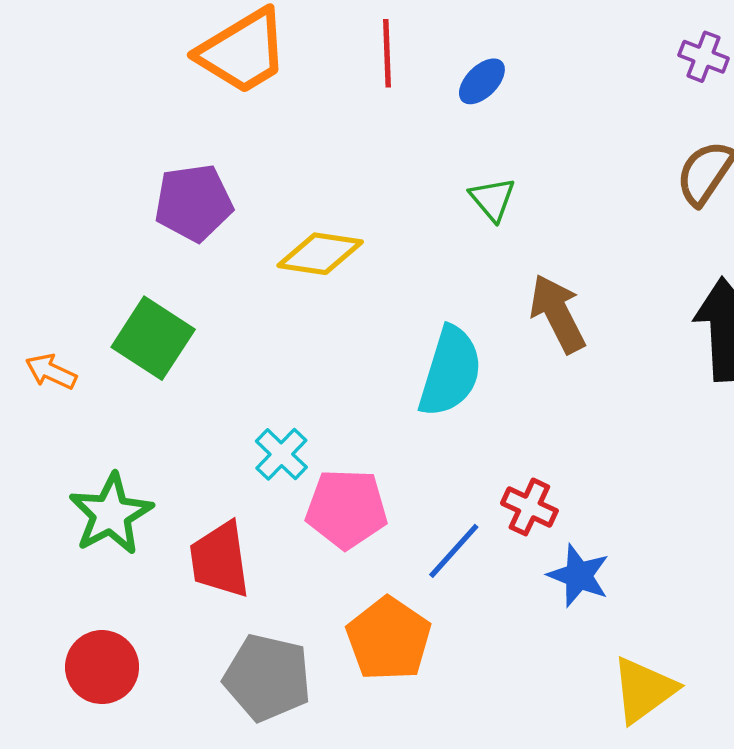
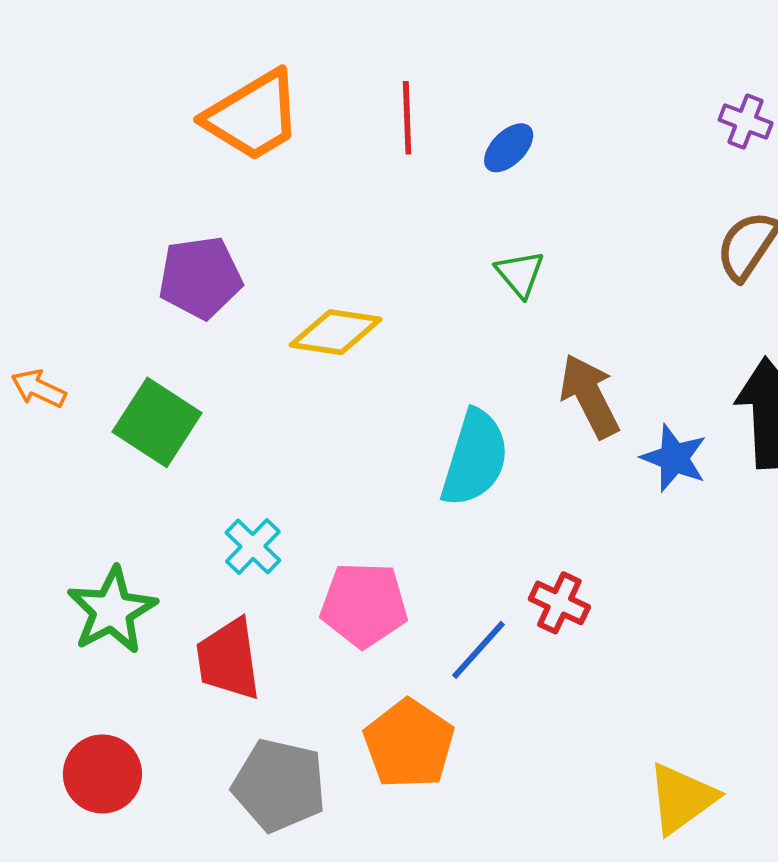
orange arrow: (51, 372) -> (39, 389), moved
cyan cross: (281, 454) -> (253, 546), moved
blue star: (579, 576) -> (674, 458), moved

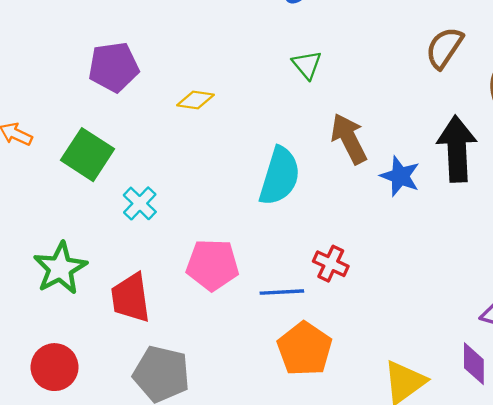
yellow diamond: (336, 332) -> (195, 100), size x0.7
cyan cross: (253, 546) -> (140, 203), moved
blue line: (479, 650) -> (282, 292), turned 45
orange pentagon: (409, 744) -> (305, 349), moved

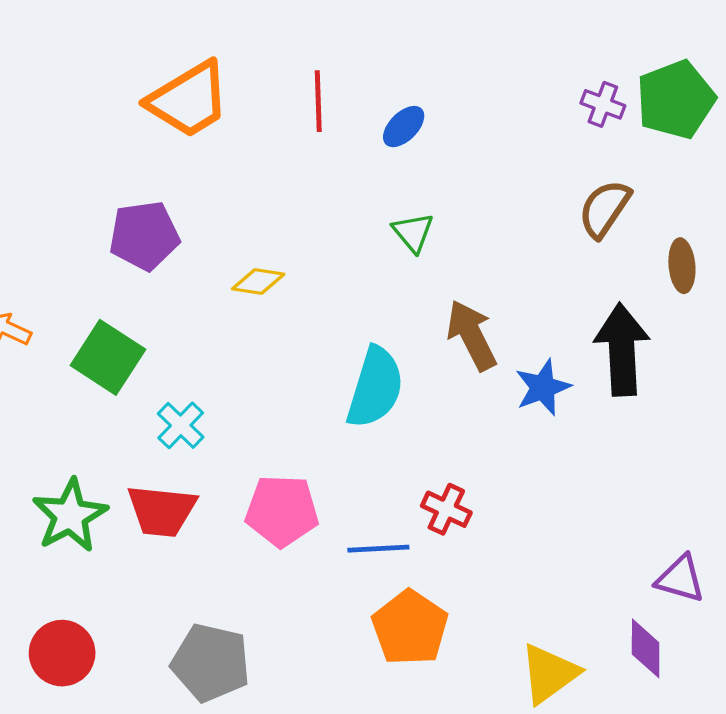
blue star: (400, 176) -> (543, 387), turned 30
red trapezoid: (131, 298) -> (162, 511), moved, turned -76

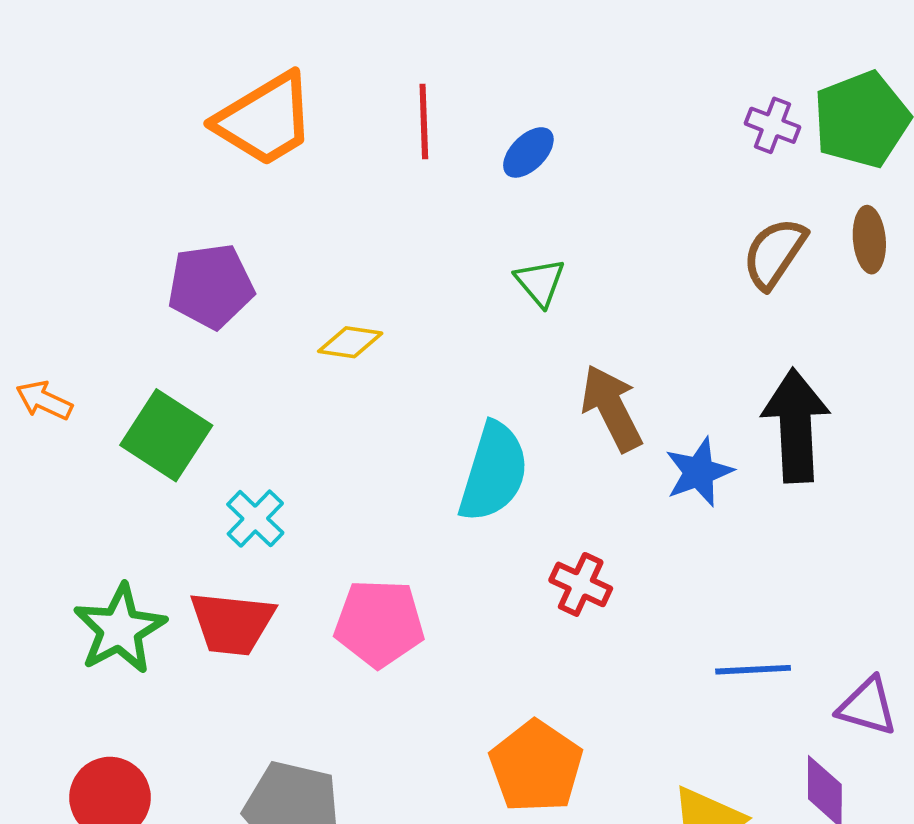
brown ellipse: (682, 266) -> (869, 240), moved
red cross: (446, 509) -> (581, 584), moved
blue line: (378, 549) -> (753, 670), moved

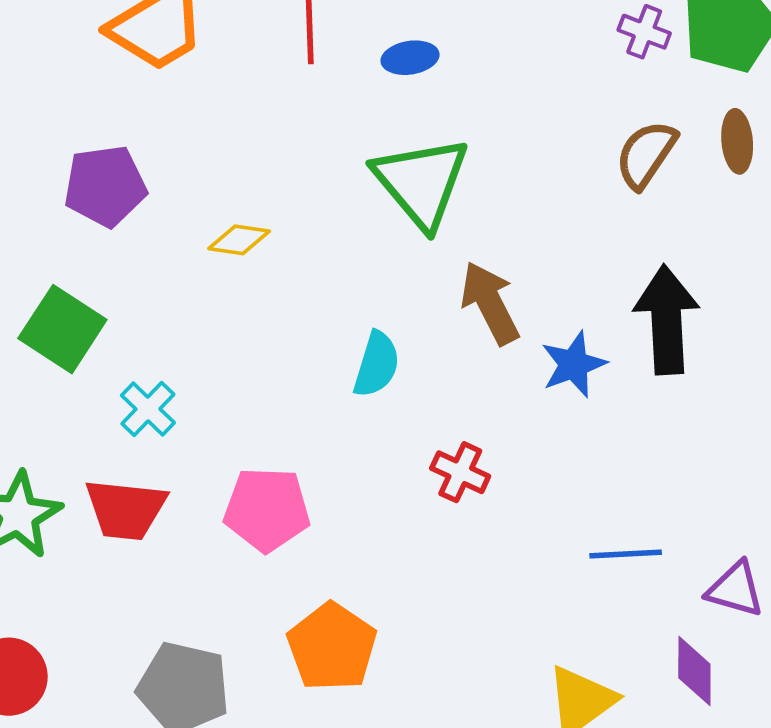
blue ellipse: (528, 152) -> (410, 58), turned 36
green triangle: (540, 282) -> (421, 182), size x2.0
cyan semicircle: (494, 472) -> (377, 364), size x0.7
orange pentagon: (536, 767) -> (332, 647), moved

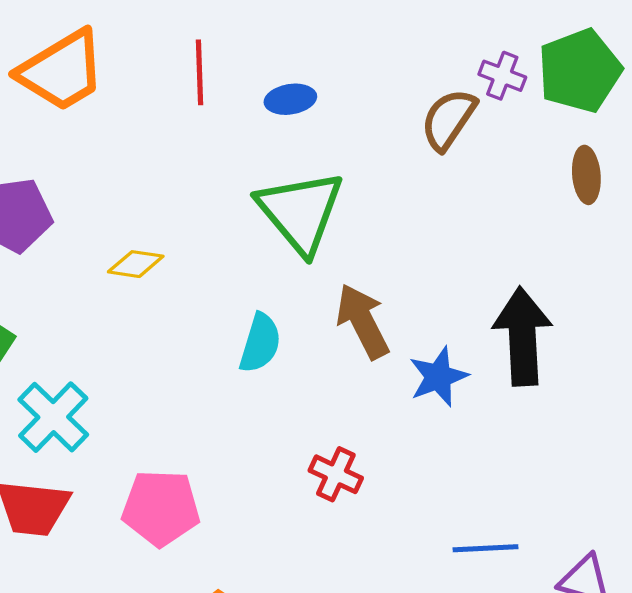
brown semicircle: (646, 154) -> (448, 119), moved
cyan semicircle: (377, 364) -> (260, 343), moved
cyan cross: (148, 409) -> (53, 417), size x1.4

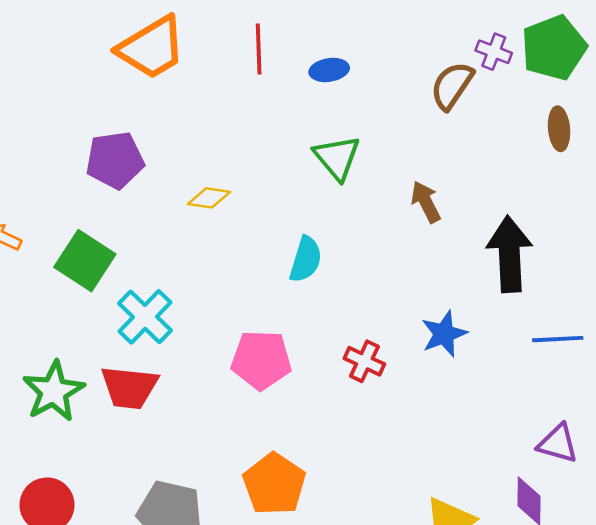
green triangle: (300, 212) -> (337, 157), size x0.7
brown arrow: (363, 321) -> (426, 202), moved, size x0.7
blue star: (438, 377) -> (444, 334), moved
pink pentagon: (161, 508) -> (261, 360), moved
blue line: (485, 548) -> (558, 339), moved

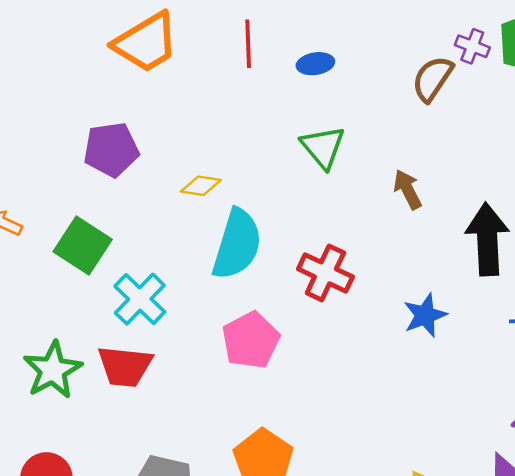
cyan semicircle: (306, 259) -> (237, 244), moved, size x1.6
pink pentagon: (261, 360) -> (251, 340), turned -30
red cross: (364, 361) -> (325, 273), moved, size x1.4

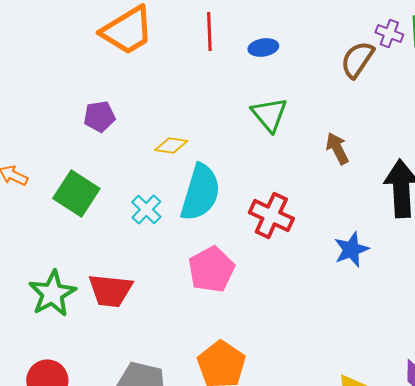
purple pentagon: (111, 150) -> (99, 116), size x0.7
cyan cross: (140, 299) -> (146, 209), moved, size x0.7

